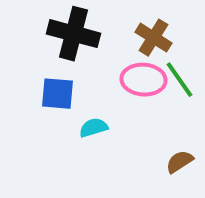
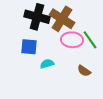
brown cross: (154, 38) -> (62, 19), moved, size x1.4
brown semicircle: (180, 162) -> (84, 71), moved, turned -112

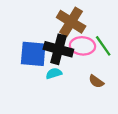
black cross: (37, 17) -> (58, 49), moved
blue square: (29, 47) -> (33, 54), size x1.4

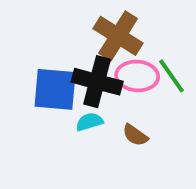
brown semicircle: (96, 81) -> (135, 135), moved

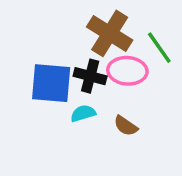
green line: (172, 76) -> (159, 48), moved
black cross: (97, 82) -> (90, 76), size x0.7

